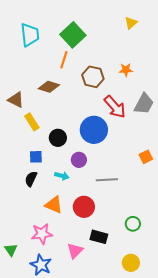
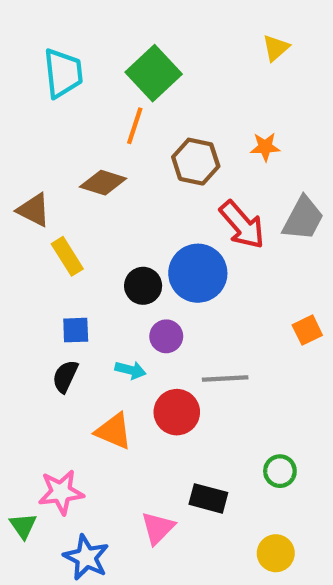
black circle: (58, 138) -> (143, 286), moved
red circle: (84, 207) -> (177, 412), moved
pink star: (42, 234) -> (61, 492), moved

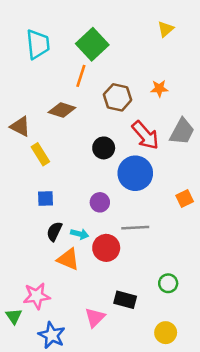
blue circle: (198, 273) -> (135, 173), moved
black circle: (143, 286) -> (104, 148), moved
cyan arrow: (130, 370) -> (80, 234), moved
black semicircle: (65, 376) -> (54, 231), moved

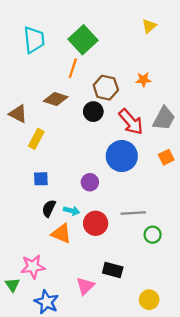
black circle: (104, 148) -> (93, 112), moved
yellow rectangle: (40, 154) -> (36, 139), turned 60
orange square: (185, 199) -> (166, 157), moved
gray line: (135, 228) -> (133, 213), moved
green circle: (168, 283) -> (153, 235), moved

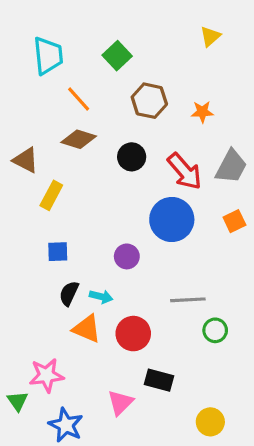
green square: (83, 40) -> (117, 56), size x0.7
orange line: (73, 68) -> (79, 99), moved, turned -60
brown hexagon: (106, 88) -> (149, 101), moved
red circle: (96, 223) -> (133, 334), moved

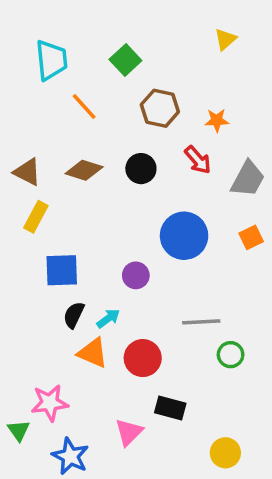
brown diamond: (79, 139) -> (84, 170), moved
red arrow: (185, 171) -> (198, 160), moved, size x0.7
yellow rectangle: (51, 195) -> (36, 217), moved
blue square: (58, 252) -> (62, 270), size x1.5
cyan arrow: (101, 297) -> (108, 318), turned -50

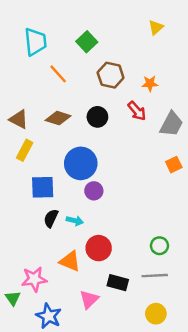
blue circle: (184, 236) -> (81, 163), moved
cyan arrow: (108, 318) -> (75, 221), turned 49
gray line: (201, 322) -> (155, 276), moved
orange triangle: (93, 353) -> (70, 261), moved

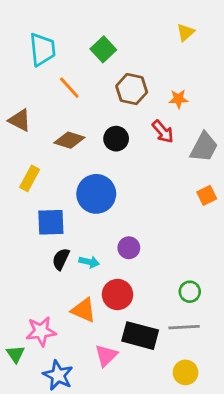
brown triangle: (19, 119) -> (20, 120), moved
purple circle: (94, 191) -> (129, 248), moved
black rectangle: (118, 283) -> (140, 336), size x1.4

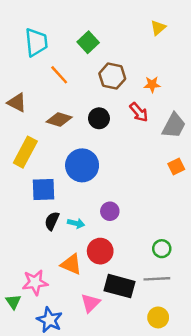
yellow rectangle: (30, 178) -> (25, 152), size x1.4

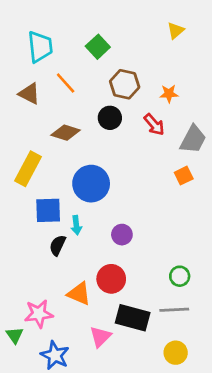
brown triangle: (17, 103) -> (29, 94), moved
black circle: (99, 118) -> (110, 118), moved
orange square: (176, 167) -> (184, 176), moved
cyan arrow: (76, 223) -> (76, 225), moved, turned 70

